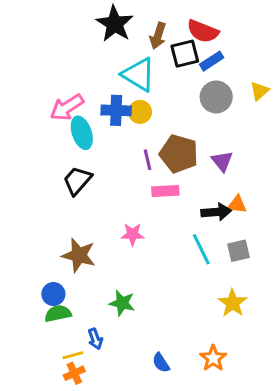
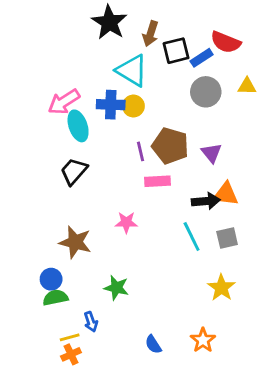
red semicircle: (203, 31) -> (226, 42), moved
yellow triangle: (259, 91) -> (247, 86), turned 42
orange triangle: (237, 204) -> (226, 194), size x1.4

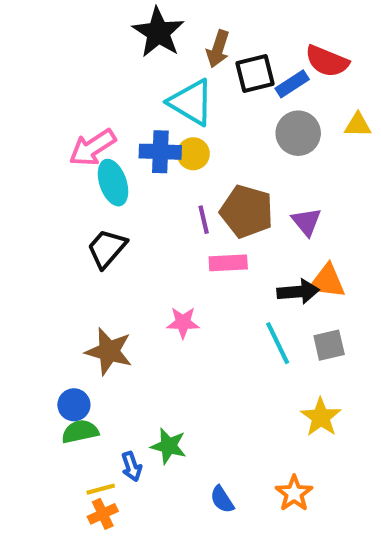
green star: (116, 288) -> (169, 446), moved

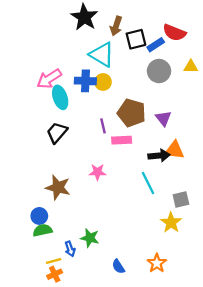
purple line: (204, 220) -> (103, 126), moved
gray square: (329, 345) -> (181, 200), moved

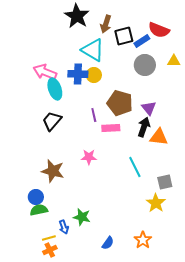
pink arrow: (49, 79) -> (45, 72), turned 55
black arrow: (159, 156) -> (144, 127), moved, turned -66
blue semicircle: (118, 266) -> (108, 243), turned -112

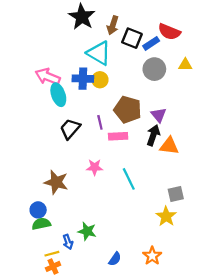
black square: (124, 36) -> (132, 38), turned 36
black trapezoid: (52, 121) -> (70, 129), moved
cyan line: (135, 167) -> (129, 179), moved

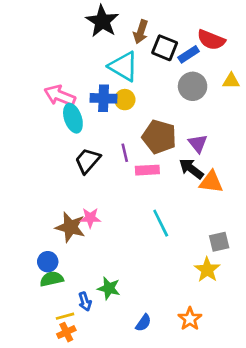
black arrow: (153, 135) -> (191, 169), turned -72
pink star: (95, 167) -> (90, 218), moved

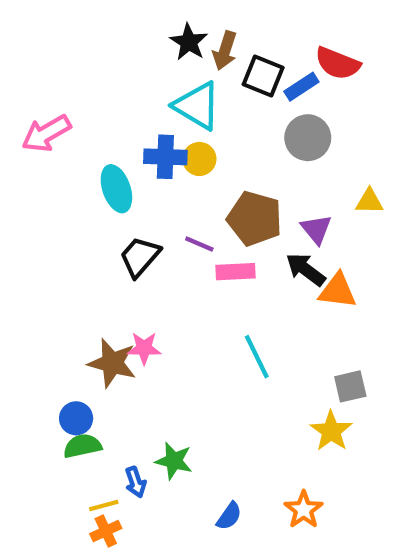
black star: (102, 21) -> (189, 42), moved, size x0.7
yellow triangle: (231, 81) -> (369, 201), moved
pink arrow: (60, 96) -> (46, 133), moved, turned -52
purple line: (125, 153) -> (199, 244), turned -54

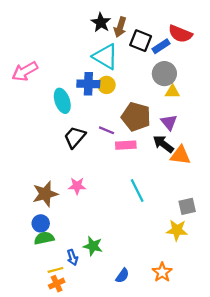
yellow triangle: (369, 201) -> (172, 92), moved
brown star: (112, 363) -> (45, 194), moved, turned -30
yellow star: (331, 431) -> (177, 230), turned -30

